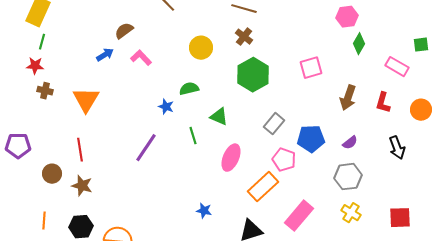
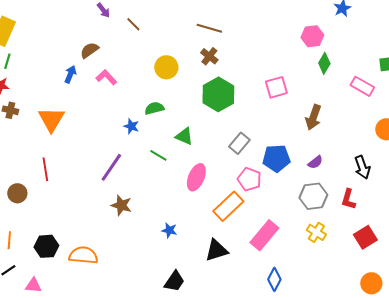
blue arrow: (105, 55) -> (70, 74), turned -36
red L-shape: (383, 103) -> (348, 199), moved
green line: (193, 136) -> (158, 155), turned -42
brown star: (82, 186) -> (121, 205), moved
red square: (400, 218) -> (365, 237), turned -30

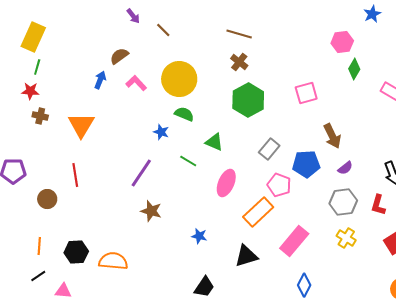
yellow circle: (166, 67) -> (179, 79), moved, size x1.5
green semicircle: (154, 108) -> (184, 114), turned 36
brown arrow: (313, 117) -> (332, 136), moved, turned -45

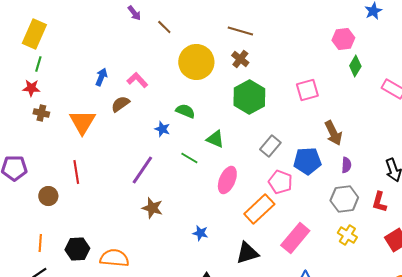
brown semicircle: (119, 56) -> (120, 104), moved
yellow circle: (179, 79) -> (196, 62), moved
purple semicircle: (345, 168) -> (346, 165), turned -49

